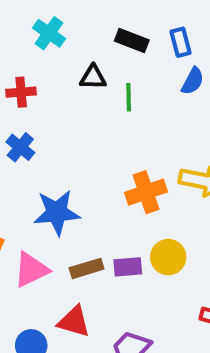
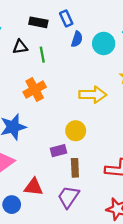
orange cross: (146, 192) -> (35, 90), moved
yellow circle: (168, 257) -> (76, 131), moved
brown rectangle: (87, 268) -> (75, 168), moved, turned -66

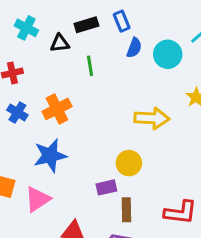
black rectangle: (38, 22) -> (86, 25), turned -30
black triangle: (20, 47) -> (60, 43), moved
orange cross: (35, 90) -> (57, 109), moved

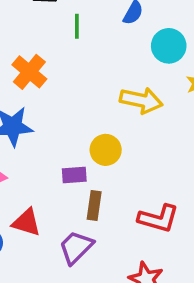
cyan circle: (168, 54) -> (169, 46), moved
orange cross: (57, 109) -> (29, 72), turned -32

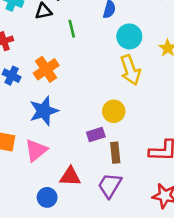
cyan circle: (169, 46) -> (129, 36), moved
orange cross: (29, 72) -> (46, 69), turned 30
yellow arrow: (141, 100) -> (130, 70), turned 72

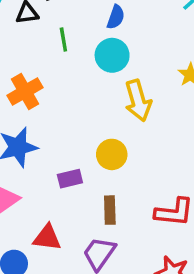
cyan circle: (129, 36) -> (112, 55), moved
purple rectangle: (96, 135) -> (70, 179), moved

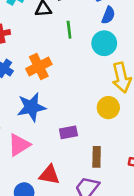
yellow circle: (112, 154) -> (108, 108), moved

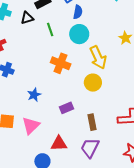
orange cross: (39, 66) -> (61, 63), moved, turned -30
blue star: (31, 107) -> (34, 95), size x0.6

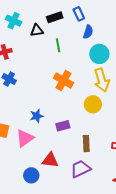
cyan circle: (79, 34) -> (99, 54), moved
blue star: (34, 95) -> (37, 116), moved
purple trapezoid: (90, 148) -> (80, 169), turned 30

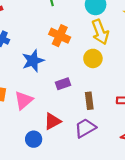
blue star: (37, 116) -> (33, 61), moved, size x1.5
red triangle: (50, 160) -> (52, 121), turned -30

